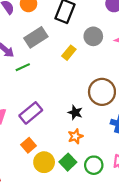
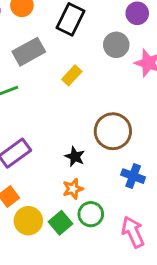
gray circle: (93, 36) -> (116, 45), moved
green circle: (94, 165) -> (91, 214), moved

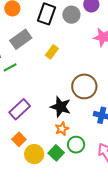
gray circle: (116, 45) -> (71, 15), moved
black star: (75, 157) -> (61, 107), size x1.5

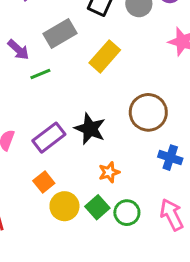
yellow rectangle: (52, 52) -> (105, 56), size x1.5
black star: (61, 107) -> (90, 129), moved
green circle: (76, 145) -> (127, 213), moved

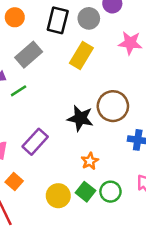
yellow rectangle: (105, 56) -> (81, 55), moved
black star: (90, 129) -> (80, 118), moved
orange square: (44, 182) -> (14, 181), moved

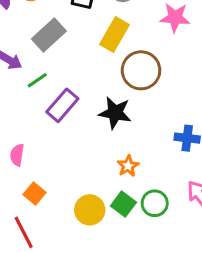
brown circle: (113, 106) -> (141, 70), moved
purple rectangle: (35, 142) -> (62, 105), moved

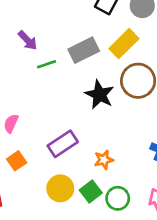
gray rectangle: (49, 35) -> (84, 50), moved
purple rectangle: (62, 105) -> (63, 144), moved
black star: (115, 113) -> (100, 95), moved

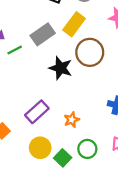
green square: (91, 191) -> (63, 158), moved

